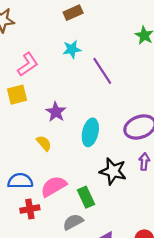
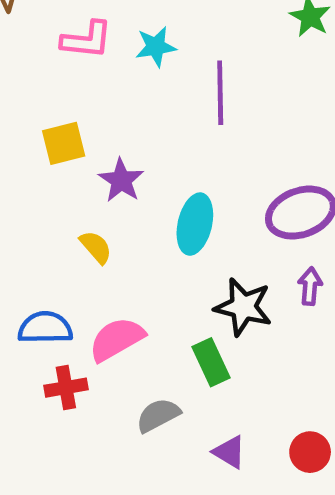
pink L-shape: (28, 64) -> (87, 40), moved, turned 40
purple line: (102, 71) -> (220, 93), turned 32
yellow square: (17, 95) -> (64, 143), moved
green rectangle: (86, 197) -> (211, 362), moved

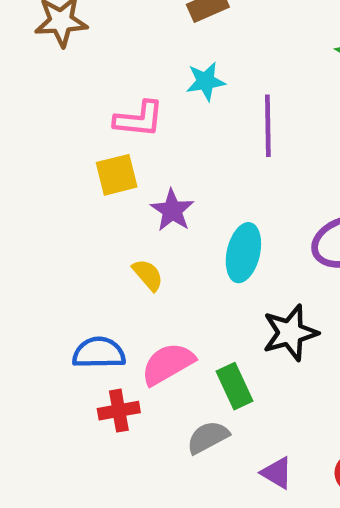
pink L-shape: (87, 40) -> (139, 119), moved
black star: (243, 307) -> (290, 333), turned -30
green rectangle: (211, 362) -> (235, 386), moved

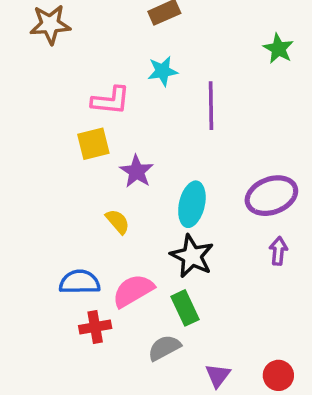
black star: (290, 333) -> (192, 256), moved, turned -30
purple triangle: (277, 473) -> (218, 375), turned 36

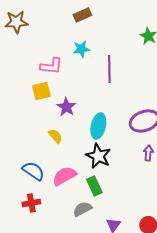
blue semicircle: (80, 282) -> (33, 171), turned 35
red cross: (95, 327) -> (31, 203), moved

